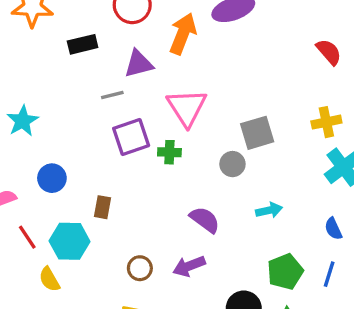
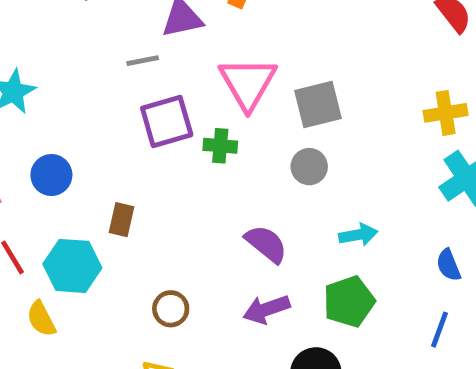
gray square: (257, 133) -> (318, 104), moved
purple arrow: (189, 266) -> (266, 309), moved
green pentagon: (285, 272) -> (349, 302), moved

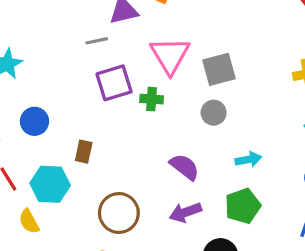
brown circle: (171, 309) -> (119, 213), size x1.6

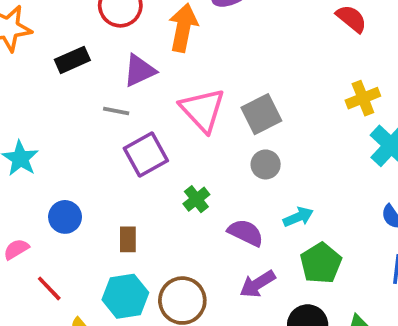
gray line: (97, 41) -> (116, 111), turned 35
green cross: (152, 99) -> (196, 199), moved, turned -30
cyan arrow: (248, 159) -> (298, 217), moved
cyan hexagon: (50, 184) -> (125, 296), moved

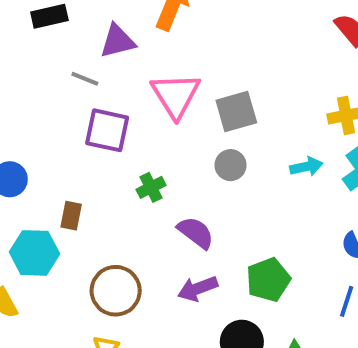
purple square: (146, 154) -> (107, 130), turned 30
cyan arrow: (298, 217) -> (306, 167), moved
cyan hexagon: (125, 296) -> (34, 253), moved

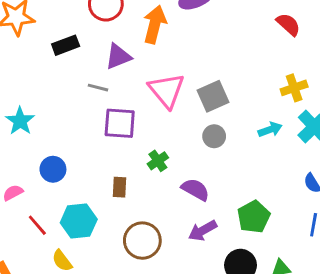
brown rectangle: (71, 216) -> (119, 187), moved

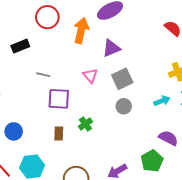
purple triangle: (118, 56) -> (111, 48), moved
pink triangle: (167, 90) -> (90, 76), size x0.6
brown rectangle: (119, 187) -> (59, 134), moved
purple semicircle: (195, 189) -> (168, 138), moved

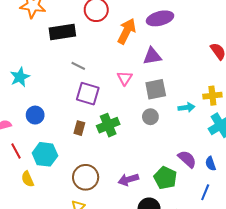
black rectangle: (20, 46) -> (62, 32), size x1.4
cyan arrow: (162, 101) -> (186, 107), moved
green cross: (85, 124) -> (108, 125), size x1.5
green pentagon: (152, 161) -> (165, 178), turned -30

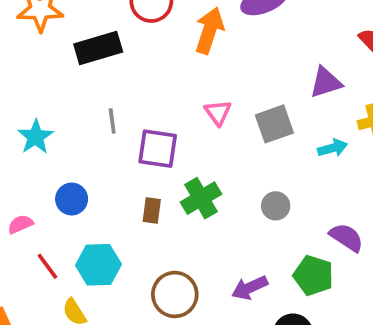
purple triangle: (152, 56) -> (326, 82), moved
gray line: (78, 66) -> (112, 121), moved, turned 64
gray circle: (150, 117) -> (276, 206), moved

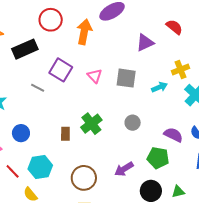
purple triangle: (326, 82) -> (145, 43), moved
gray line: (112, 121) -> (38, 88), turned -48
gray square: (274, 124) -> (126, 78), turned 35
purple square: (158, 149) -> (61, 70), moved, turned 30

